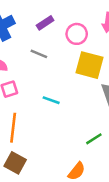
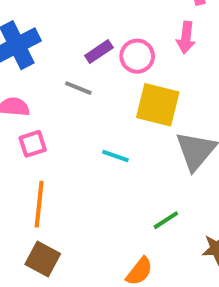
purple rectangle: (45, 23) -> (99, 52), moved
cyan line: (51, 100) -> (115, 156), moved

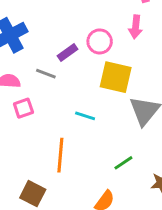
purple rectangle: (99, 52) -> (68, 52), moved
gray line: (78, 88) -> (46, 74), moved
orange line: (39, 204) -> (60, 155), moved

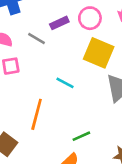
green line: (123, 163) -> (81, 136), moved

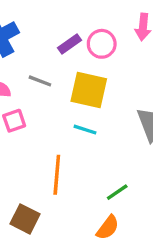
purple rectangle: (59, 23) -> (70, 44), moved
yellow square: (99, 53) -> (89, 90), moved

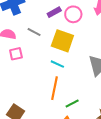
orange line: (57, 175) -> (54, 88), moved

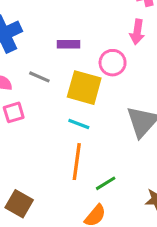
purple rectangle: (54, 12) -> (68, 44), turned 32
pink circle: (73, 14) -> (113, 63), moved

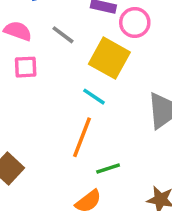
pink circle: (113, 63) -> (135, 22), moved

